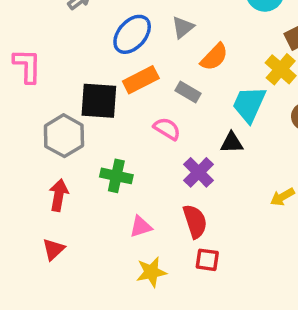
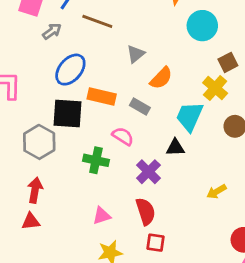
blue ellipse: (132, 34) -> (70, 70), moved
orange rectangle: (141, 80) -> (102, 97), turned 40
green cross: (116, 176) -> (96, 160), moved
red triangle: (53, 249) -> (31, 221), moved, turned 36

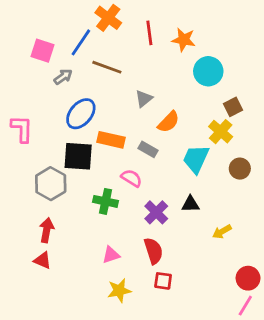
black triangle: (175, 148) -> (190, 204), moved
red triangle: (31, 221) -> (42, 260), turned 30

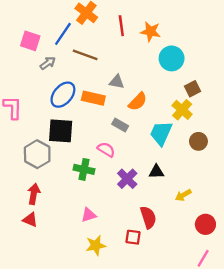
gray triangle: (144, 99) -> (117, 82), turned 49
orange rectangle: (111, 140) -> (93, 98), moved
red semicircle: (153, 251) -> (148, 217), moved
red circle: (248, 278) -> (205, 224), moved

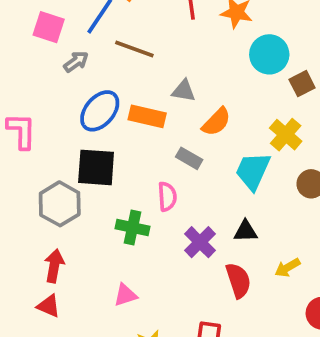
brown square: (193, 89) -> (302, 84), moved
pink semicircle: (106, 150) -> (167, 197), turned 54
pink triangle: (89, 215) -> (125, 295), moved
red semicircle: (148, 217) -> (238, 280), moved

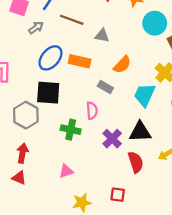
gray triangle: (184, 91) -> (102, 36), moved
black triangle: (246, 231) -> (140, 132), size x1.5

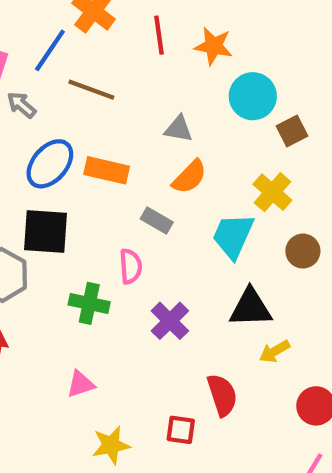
gray arrow: (36, 28) -> (22, 105), turned -104
gray triangle: (102, 36) -> (179, 129), moved
black triangle: (140, 132) -> (251, 308), moved
red semicircle: (136, 162) -> (222, 395), moved

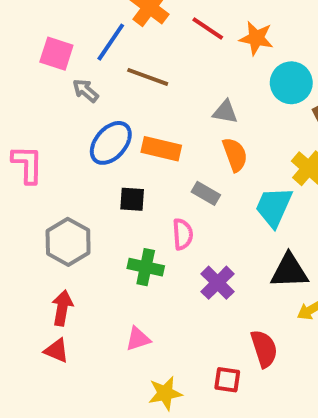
red line: (159, 35) -> (208, 28), turned -48
orange semicircle: (190, 177) -> (235, 155), turned -64
black square: (46, 231) -> (132, 199), moved, size x0.6

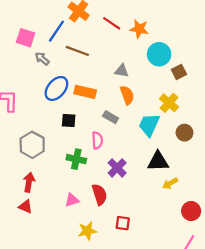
red semicircle: (264, 349) -> (99, 194), moved

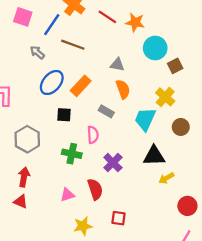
pink square: (26, 38) -> (23, 17), moved
orange rectangle: (85, 92) -> (81, 86), turned -60

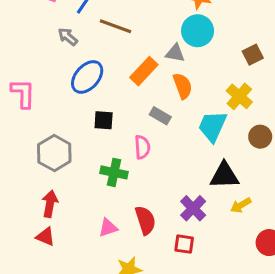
cyan circle: (155, 48) -> (198, 31), moved
orange rectangle: (81, 86) -> (144, 71), moved
purple cross: (113, 163) -> (193, 208), moved
red square: (118, 218) -> (184, 244), moved

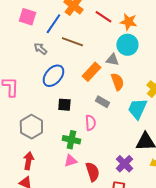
pink triangle: (108, 228) -> (70, 161), moved

